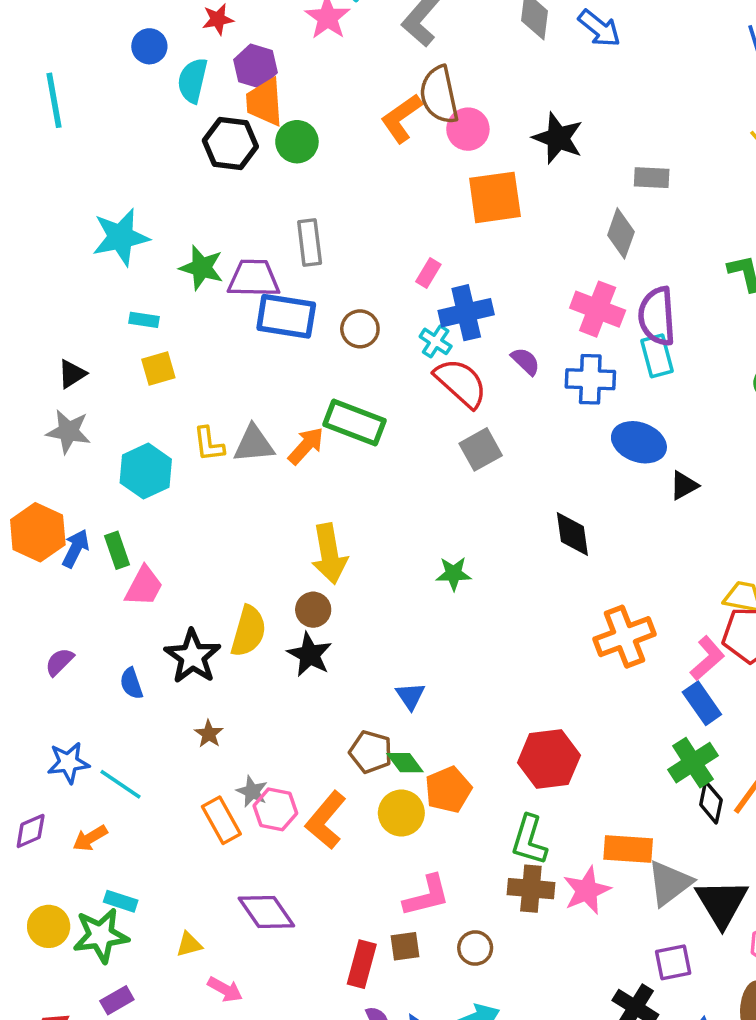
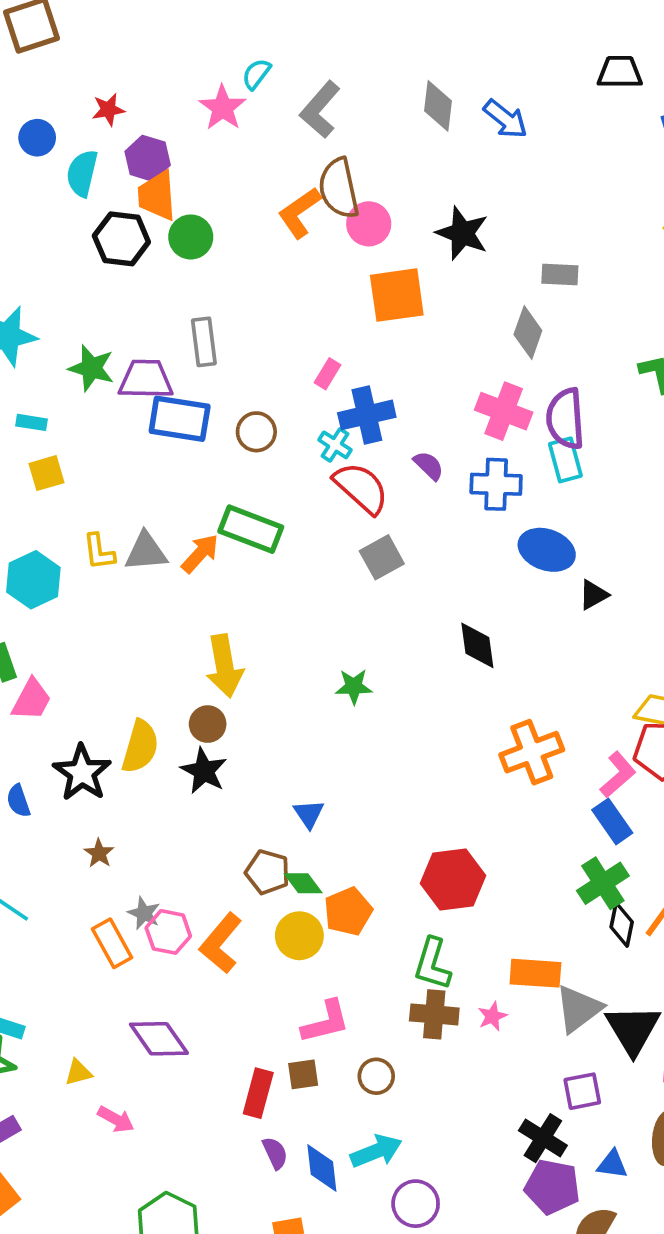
pink star: (587, 890) -> (492, 1016), size x0.6

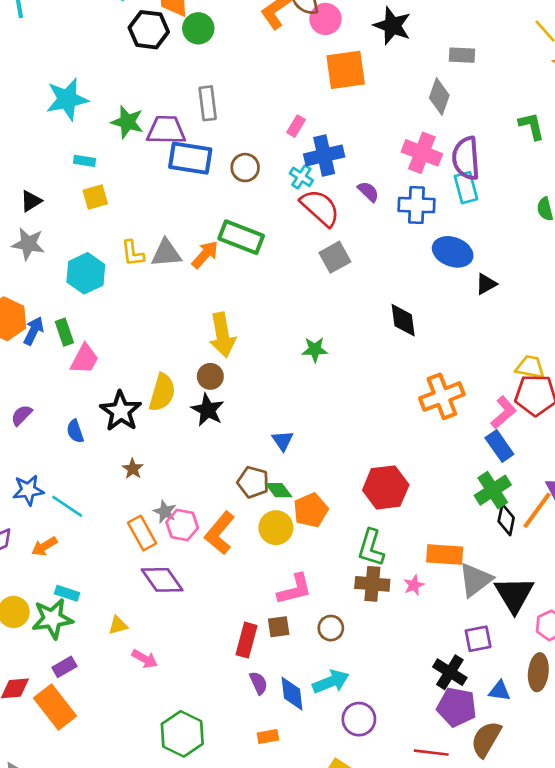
purple diamond: (159, 1039) -> (162, 580), moved

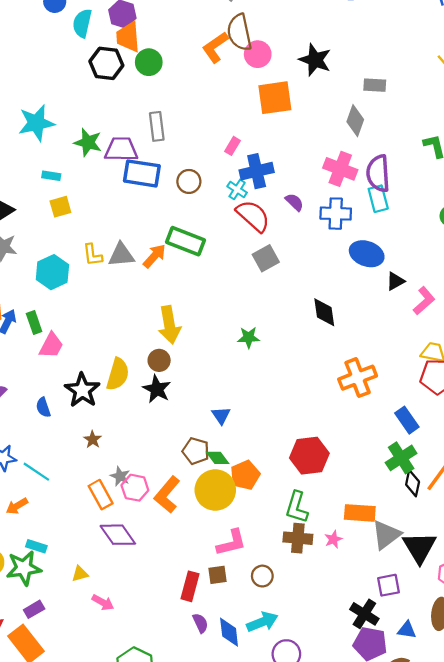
pink L-shape: (503, 413) -> (424, 301), moved
yellow circle: (276, 528) -> (215, 490), size x1.4

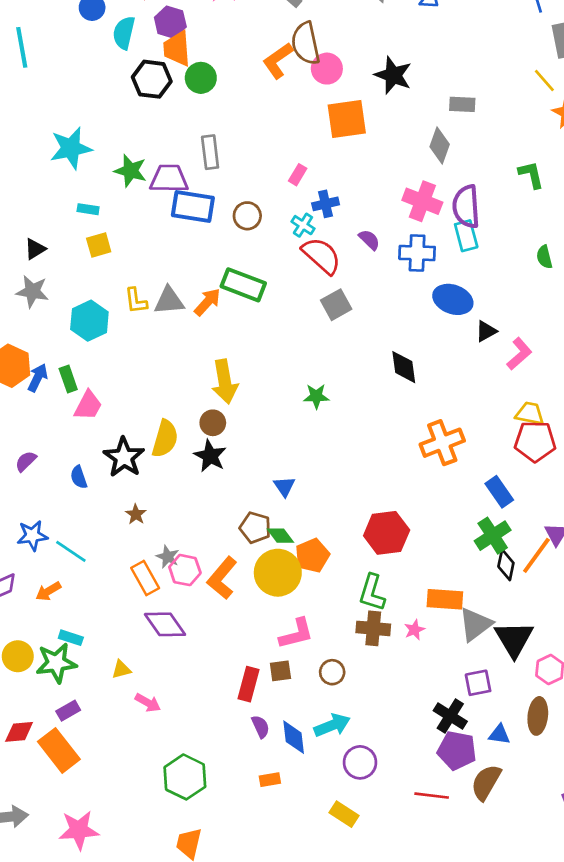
blue cross: (257, 171) -> (326, 204), size x0.7

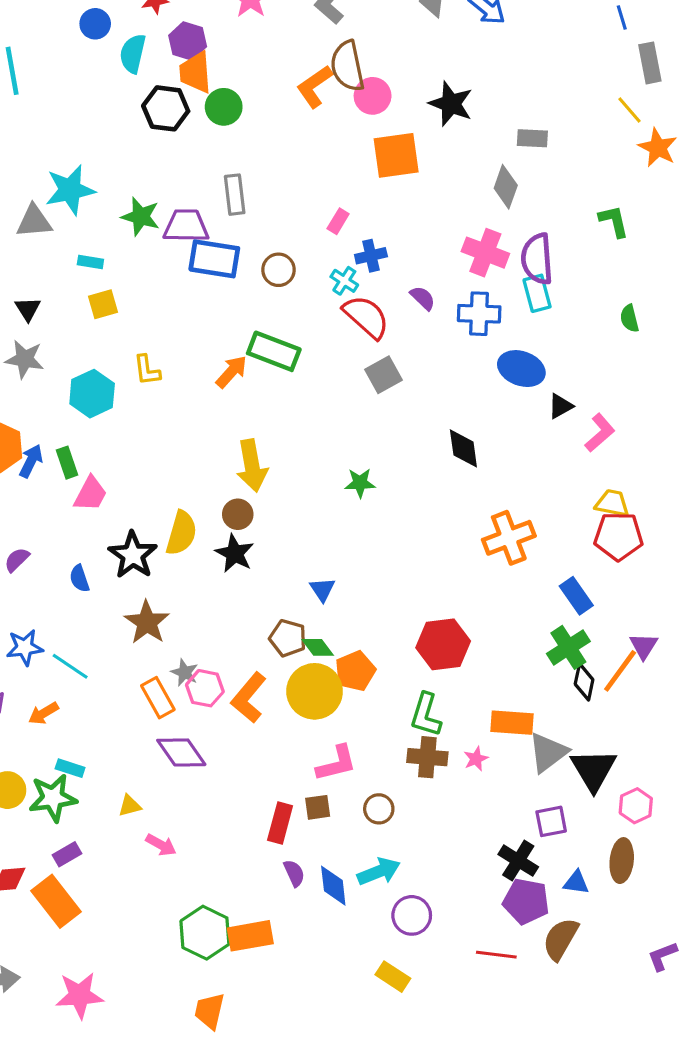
black triangle: (35, 249) -> (28, 309), turned -30
gray triangle: (169, 301) -> (34, 221), moved
brown star: (136, 514) -> (147, 622), size x1.8
orange rectangle: (270, 780) -> (250, 936), moved, size x1.8

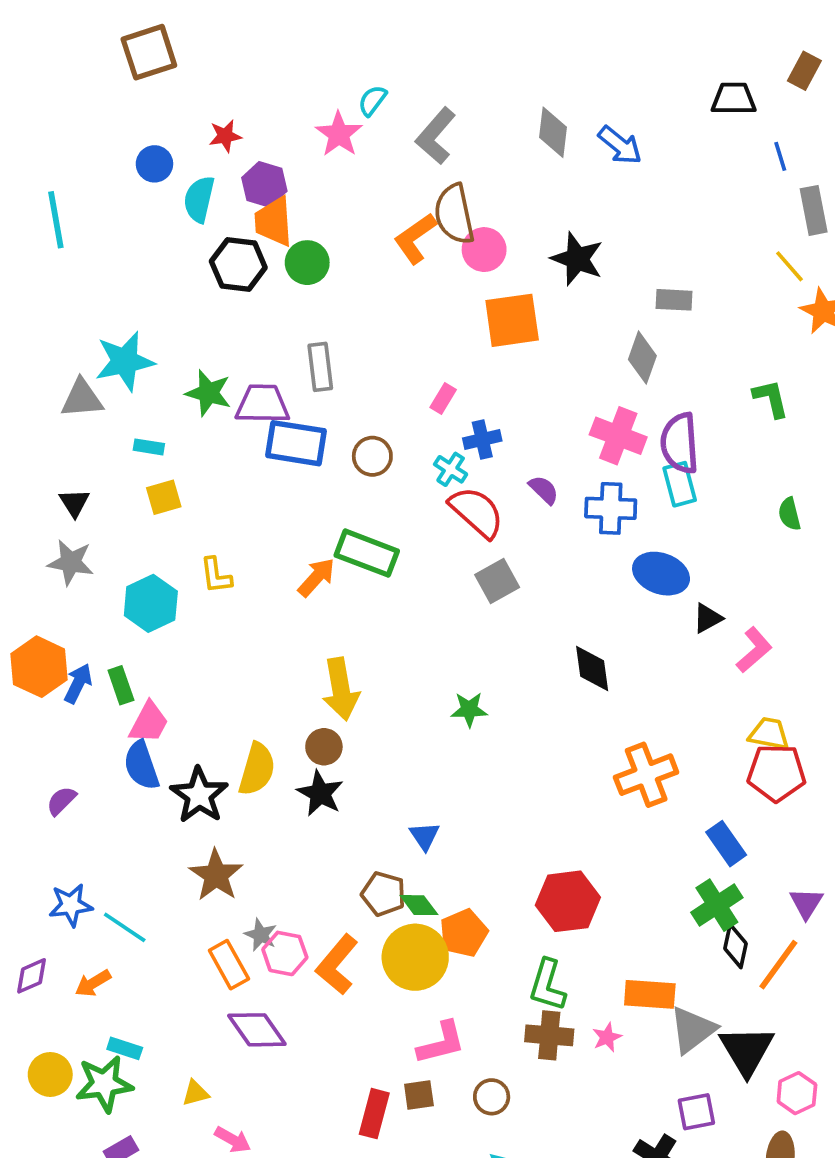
blue semicircle: (79, 579) -> (141, 765), moved, size x1.5
orange line: (620, 671) -> (778, 965), moved

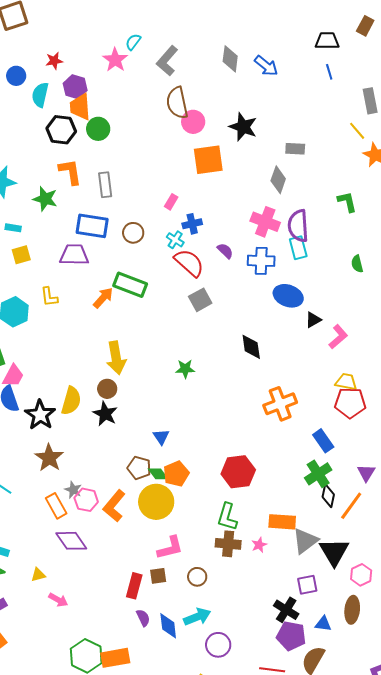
blue line: (780, 156) -> (329, 72), moved
orange L-shape: (415, 238) -> (70, 172), moved, turned 116
purple trapezoid: (262, 404) -> (74, 255), moved
orange pentagon: (464, 933) -> (176, 474), moved

